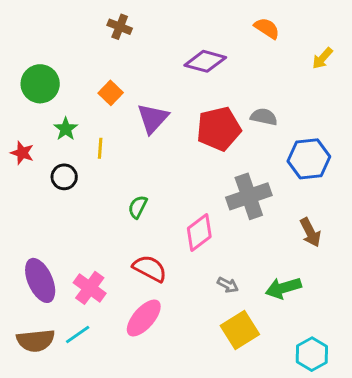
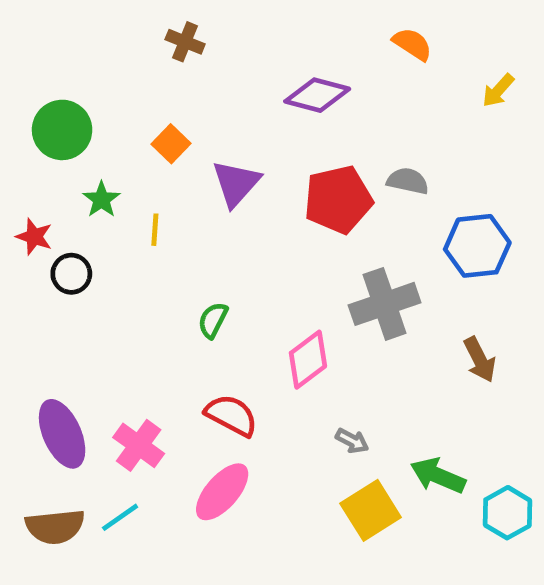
black circle: (64, 177) -> (71, 274), moved
green arrow: (283, 288) -> (438, 476), moved, turned 40
cyan hexagon: (312, 354) -> (507, 513), moved

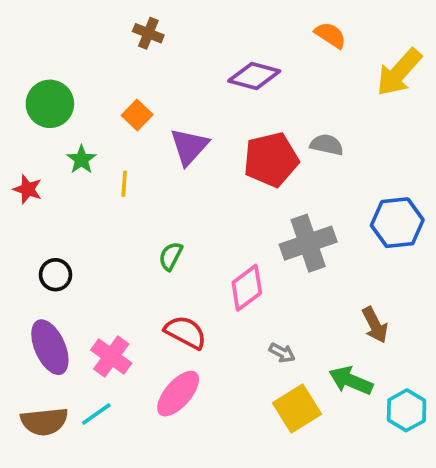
yellow arrow: (498, 90) -> (399, 72), size x1.8
blue hexagon: (477, 246) -> (397, 223), moved
black circle: (71, 274) -> (55, 275), moved
brown arrow: (480, 360) -> (375, 325), moved

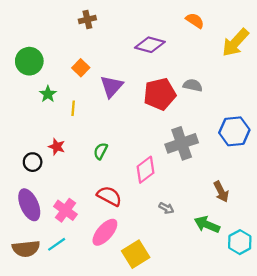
brown cross: (148, 33) -> (87, 19), turned -35
red star: (28, 189) -> (57, 147), moved
yellow square: (297, 408) -> (136, 254), moved

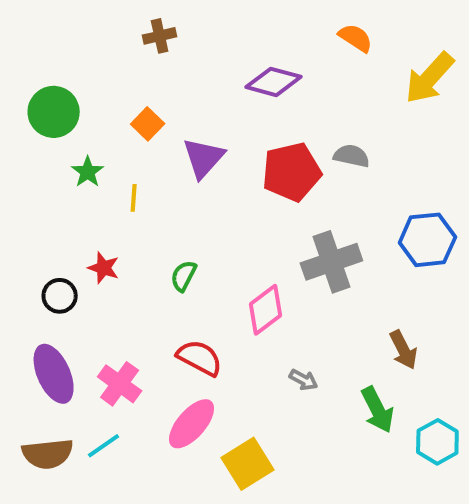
green arrow: (207, 225) -> (377, 410), turned -140

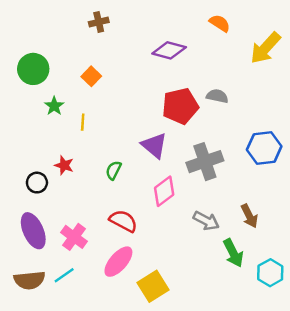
purple triangle: (204, 158) -> (154, 146), moved, turned -32
gray arrow: (303, 380) -> (206, 221), moved, size x1.5

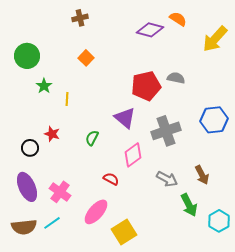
purple diamond: (169, 50) -> (150, 30), moved
orange square: (91, 76) -> (86, 58), moved
red semicircle: (123, 221) -> (111, 179), moved, size x0.7

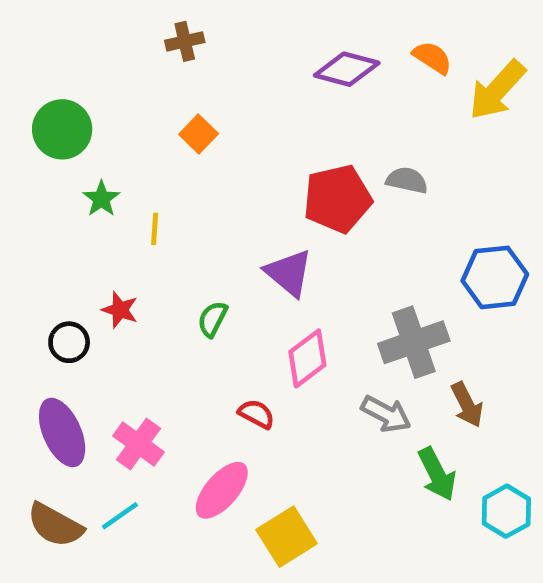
orange semicircle: (178, 19) -> (432, 58), moved
gray cross: (166, 131) -> (414, 342), moved
brown semicircle: (24, 227) -> (55, 525), turned 35

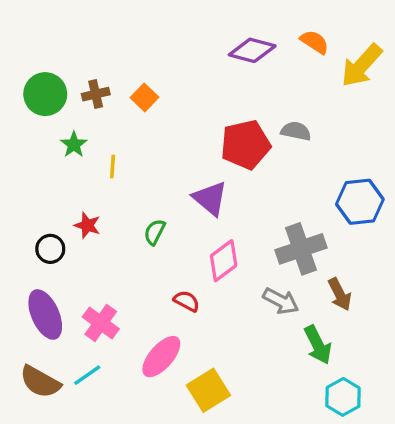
brown cross: (185, 41) -> (96, 94), moved
cyan hexagon: (506, 511) -> (343, 397), moved

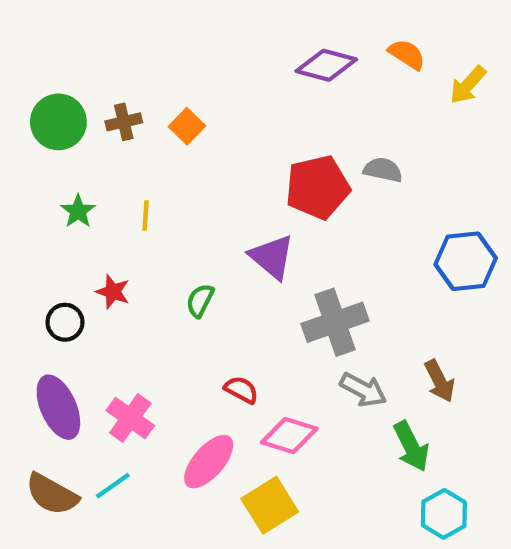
yellow arrow: (362, 65) -> (468, 85), size x0.7
green star: (74, 145) -> (78, 211), moved
gray cross: (301, 249) -> (335, 322), moved
pink diamond: (224, 261) -> (289, 435), moved, turned 54

